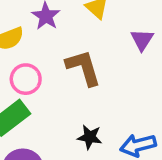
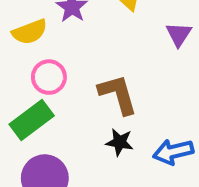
brown L-shape: (83, 68) -> (118, 94), moved

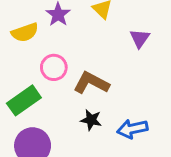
pink circle: (49, 77) -> (54, 67), moved
brown L-shape: (118, 94) -> (91, 83), turned -48

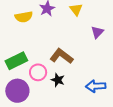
pink circle: (54, 67) -> (38, 72), moved
blue arrow: (132, 129) -> (96, 86), moved

